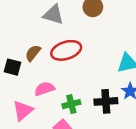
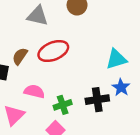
pink semicircle: (44, 89) -> (34, 91), turned 36

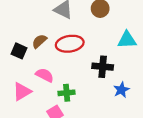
cyan triangle: (116, 59) -> (127, 40), moved
black cross: (97, 100) -> (103, 67), moved

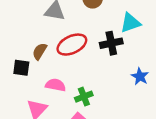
black cross: (103, 67) -> (111, 43), moved

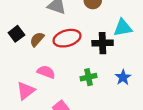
black square: (21, 68) -> (16, 34), moved, turned 35
green cross: (84, 97) -> (89, 77), moved

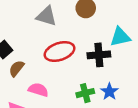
brown semicircle: (37, 39) -> (17, 68), moved
blue star: (123, 77) -> (109, 92), moved

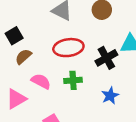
black cross: (99, 55) -> (106, 58), turned -35
green cross: (85, 93) -> (73, 80), moved

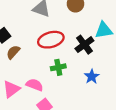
pink semicircle: (41, 81) -> (35, 85), moved

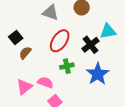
red ellipse: (51, 40) -> (60, 41), turned -40
blue star: (92, 77) -> (98, 74), size x1.6

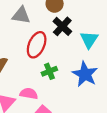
cyan triangle: (108, 31) -> (89, 40), moved, turned -36
black cross: (91, 45) -> (62, 26), moved

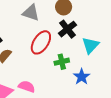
green cross: (49, 71) -> (62, 62), moved
blue star: (85, 74) -> (82, 77), size x0.7

